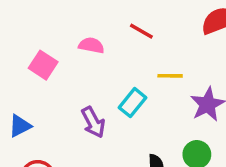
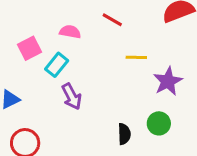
pink square: (43, 65) -> (30, 48), turned 30
cyan rectangle: (133, 103) -> (57, 65), moved

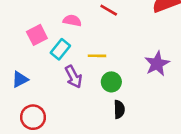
yellow line: (136, 57) -> (97, 56), moved
green circle: (159, 123) -> (111, 82), moved

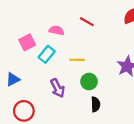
purple arrow: (73, 77) -> (58, 88), moved

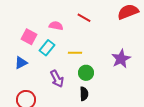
pink square: (27, 42) -> (29, 37), turned -35
blue triangle: (13, 79) -> (21, 63), moved
black semicircle: (96, 104) -> (84, 94), moved

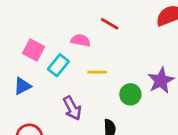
pink semicircle: (56, 26) -> (81, 40), moved
green circle: (86, 73) -> (130, 94), moved

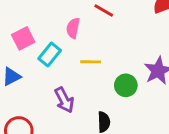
pink semicircle: (81, 40) -> (73, 28), turned -90
pink square: (33, 50) -> (23, 38), turned 35

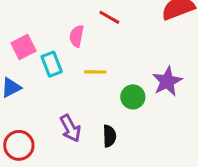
cyan rectangle: (50, 55) -> (52, 64), turned -60
purple arrow: (64, 100) -> (70, 128), moved

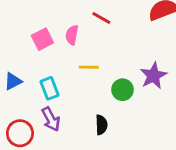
pink square: (24, 47) -> (42, 39), moved
cyan rectangle: (52, 64) -> (49, 88), moved
purple arrow: (70, 128) -> (51, 119), moved

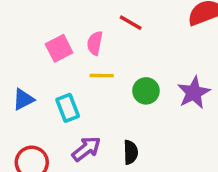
yellow line: (89, 67) -> (102, 76), moved
green circle: (123, 90) -> (146, 91), moved
purple arrow: (51, 119) -> (86, 149), moved, turned -100

